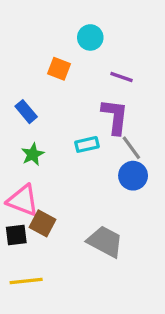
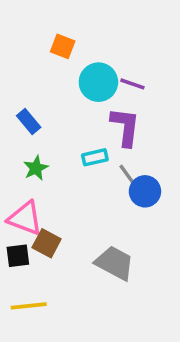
cyan circle: (90, 37) -> (98, 82), moved, size x1.4
orange square: (59, 69) -> (63, 46), moved
gray line: (131, 148) -> (129, 177), moved

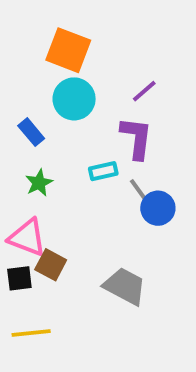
orange square: (63, 46) -> (68, 50), size x1.6
cyan circle: (98, 82) -> (74, 99), moved
purple line: (132, 84) -> (144, 91), turned -60

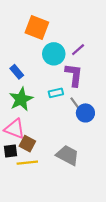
cyan circle: (74, 99) -> (54, 54), moved
green star: (39, 183) -> (21, 99), size x1.6
yellow line: (31, 333) -> (27, 163), moved

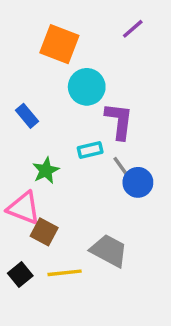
purple line: (78, 50) -> (133, 29), moved
green star: (21, 99) -> (46, 170), moved, size x0.7
black square: (10, 151) -> (20, 274), moved, turned -32
yellow line: (27, 163) -> (65, 273), moved

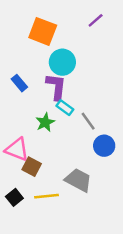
purple L-shape: (119, 121) -> (56, 87), moved
cyan rectangle: (90, 150) -> (65, 108), turned 49
green star: (46, 170) -> (45, 122), moved
blue circle: (138, 182) -> (104, 146), moved

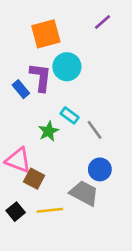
orange square: (43, 31) -> (46, 34), turned -36
purple L-shape: (56, 87) -> (41, 77), moved
blue circle: (104, 146) -> (100, 169), moved

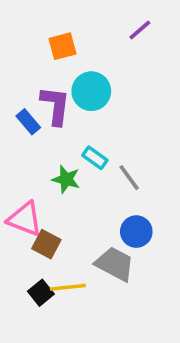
orange square: (46, 34) -> (63, 46), size x0.7
green star: (49, 131) -> (66, 179), turned -30
black square: (16, 212) -> (41, 293), moved

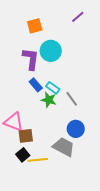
blue rectangle: (28, 122) -> (36, 85), moved
green star: (66, 179) -> (49, 100), moved
brown square: (46, 244) -> (26, 136), turned -35
black square: (41, 293) -> (23, 155), moved

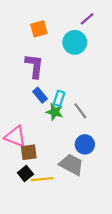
cyan circle: (51, 51) -> (75, 42), moved
cyan rectangle: (53, 88) -> (59, 98), turned 72

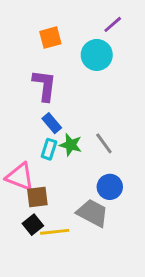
cyan rectangle: (59, 98) -> (49, 149), moved

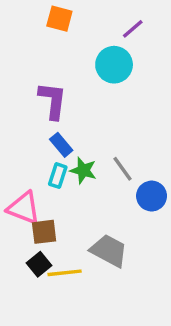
orange square: (50, 38) -> (59, 19), moved, turned 30
blue circle: (110, 187) -> (152, 196), moved

